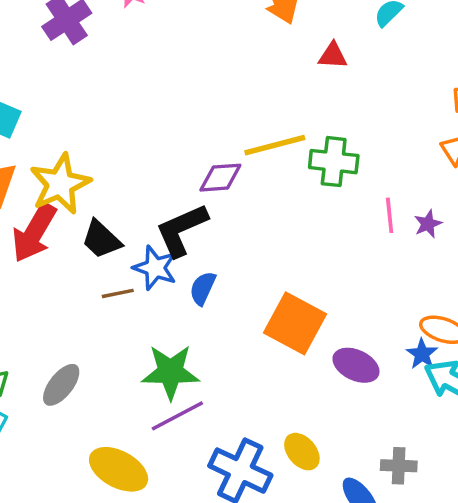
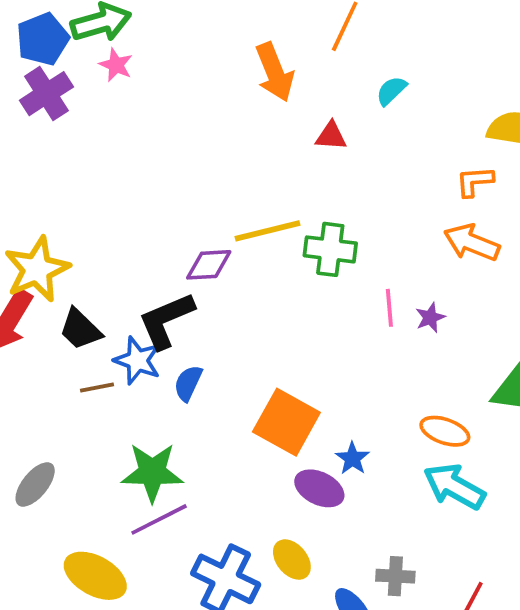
blue star: (422, 354) -> (352, 458), moved
purple ellipse: (356, 365) -> (319, 488), moved

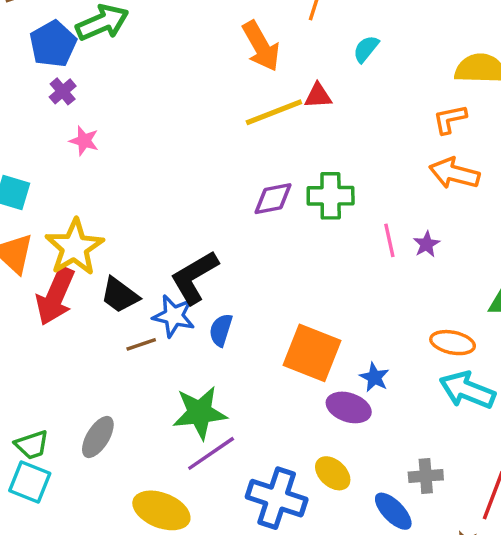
pink star: (116, 65) -> (84, 141), moved
purple cross: (46, 94) -> (63, 91), size x0.6
yellow line: (267, 231) -> (274, 112), moved
purple diamond: (209, 265) -> (273, 199), moved

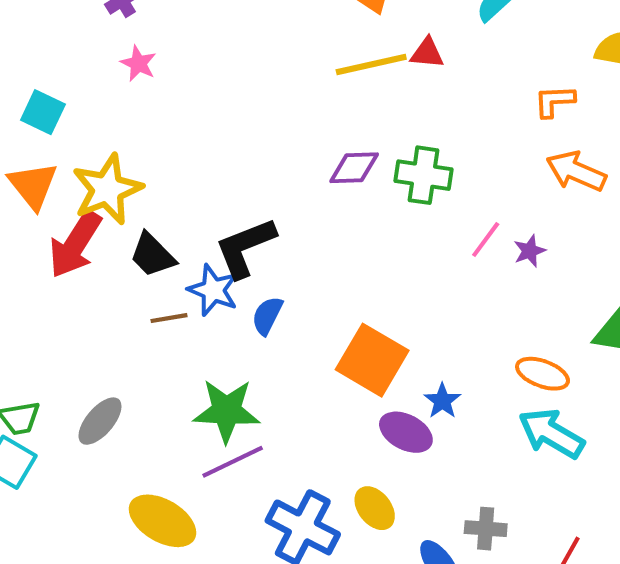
orange L-shape: (450, 119) -> (554, 101), moved
pink line: (389, 240) -> (486, 239), turned 40

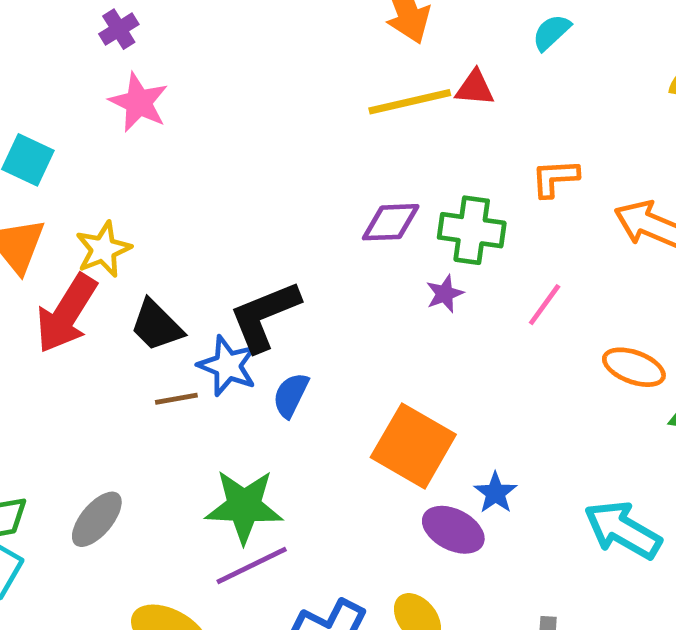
pink star: (138, 63) -> (139, 102), size x1.4
orange L-shape: (554, 101) -> (555, 178), moved
yellow star: (107, 189) -> (103, 249), size x0.7
purple star: (530, 251) -> (445, 294), moved
orange ellipse: (542, 374) -> (634, 367), moved

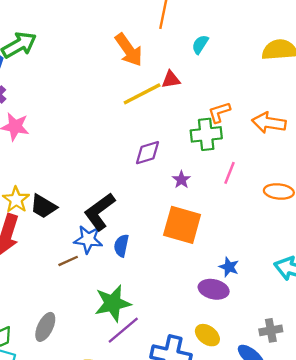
green cross: (472, 230) -> (206, 134), moved
black trapezoid: (157, 325) -> (43, 206), moved
orange square: (413, 446) -> (182, 225), moved

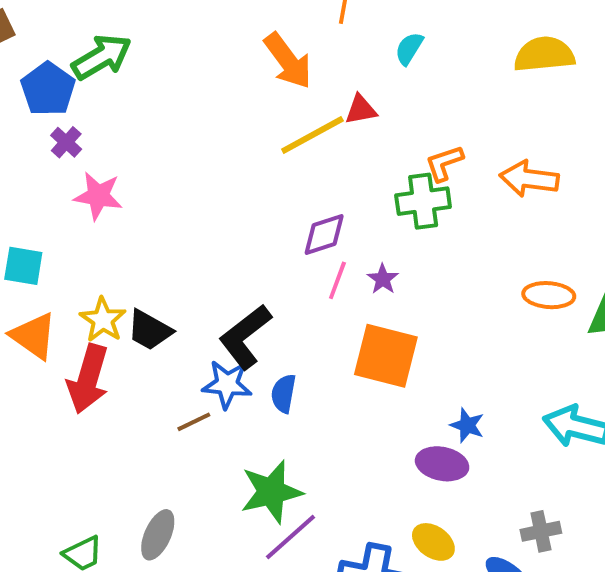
pink line: (229, 173) -> (337, 280), moved

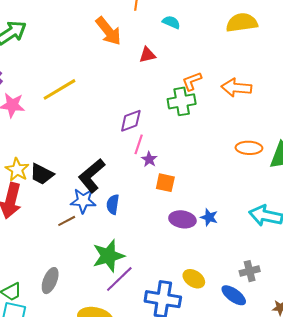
cyan semicircle: (409, 49) -> (171, 22), turned 84
yellow line: (312, 135) -> (60, 89), moved
purple star: (383, 279) -> (149, 159), moved
orange square: (386, 356) -> (165, 183), size x0.6
purple ellipse: (442, 464) -> (182, 219), moved

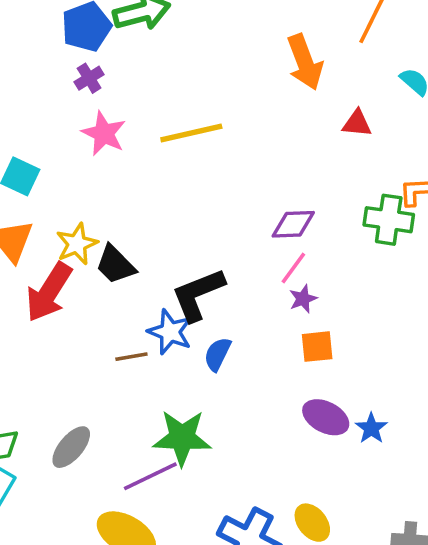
orange square: (165, 183) -> (317, 347), turned -36
purple line: (119, 279) -> (150, 476), moved

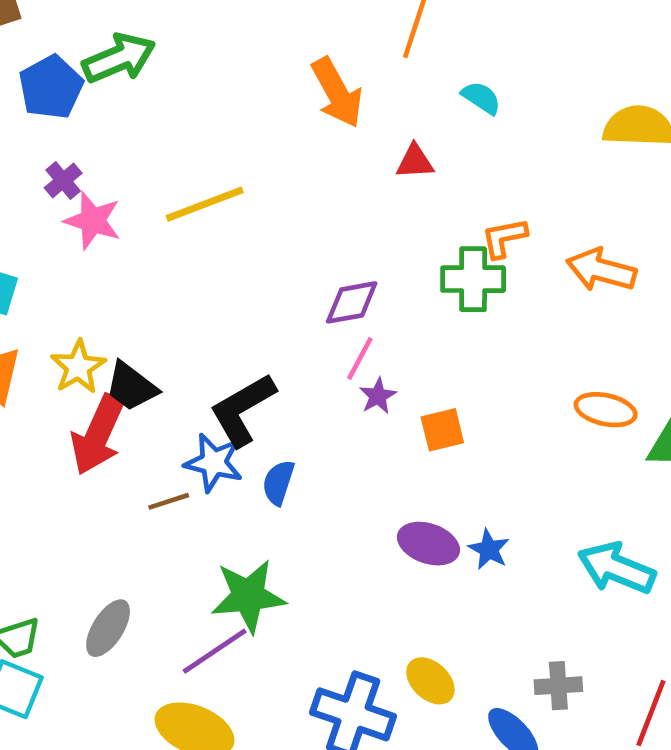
purple cross: (89, 78) -> (63, 180), moved
red arrow: (49, 292) -> (98, 435), moved
orange square: (317, 347) -> (442, 430), moved

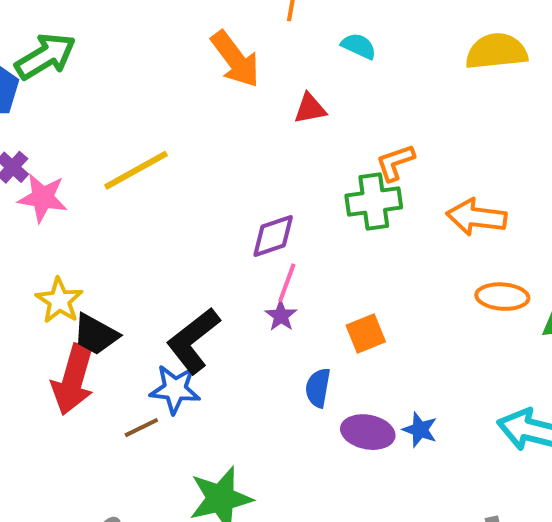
orange arrow: (601, 270) -> (476, 217), moved
yellow star: (78, 367) -> (59, 301), moved
purple star: (378, 396) -> (281, 316), moved
blue semicircle: (278, 482) -> (318, 388), moved

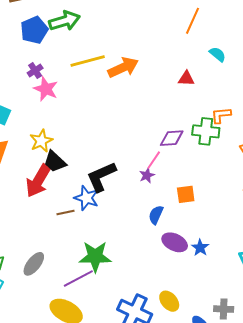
orange arrow: (235, 59) -> (123, 68), moved, turned -92
yellow line: (136, 170) -> (88, 61), moved
purple diamond: (273, 236) -> (172, 138), moved

